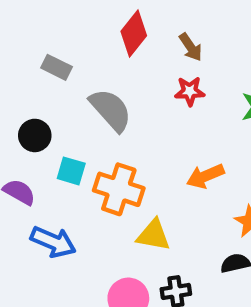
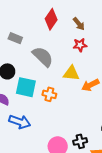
cyan square: (71, 171) -> (26, 87), size x1.5
orange cross: (119, 189) -> (49, 94), size x0.6
yellow triangle: (153, 235) -> (71, 73), moved

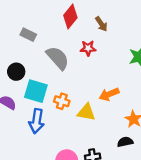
red star: (80, 45) -> (88, 48), moved
yellow triangle: (71, 73) -> (86, 112), moved
blue arrow: (20, 122) -> (37, 121), moved, turned 75

